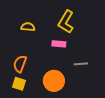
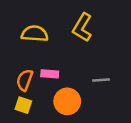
yellow semicircle: (28, 27) -> (35, 34), size x1.5
pink rectangle: (59, 44) -> (50, 74), moved

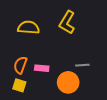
pink rectangle: (50, 74) -> (42, 68), moved
orange circle: (67, 101) -> (68, 82), moved

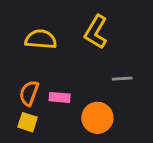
gray line: (82, 65) -> (122, 79), moved

